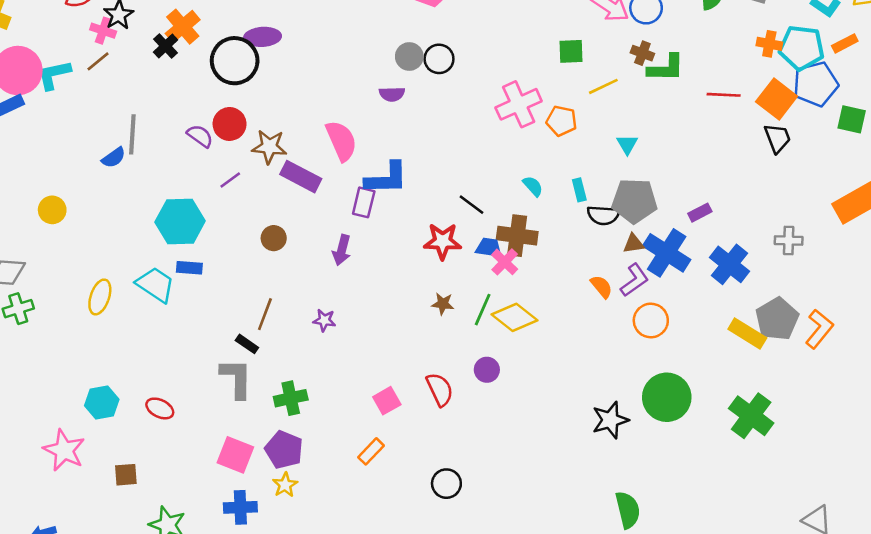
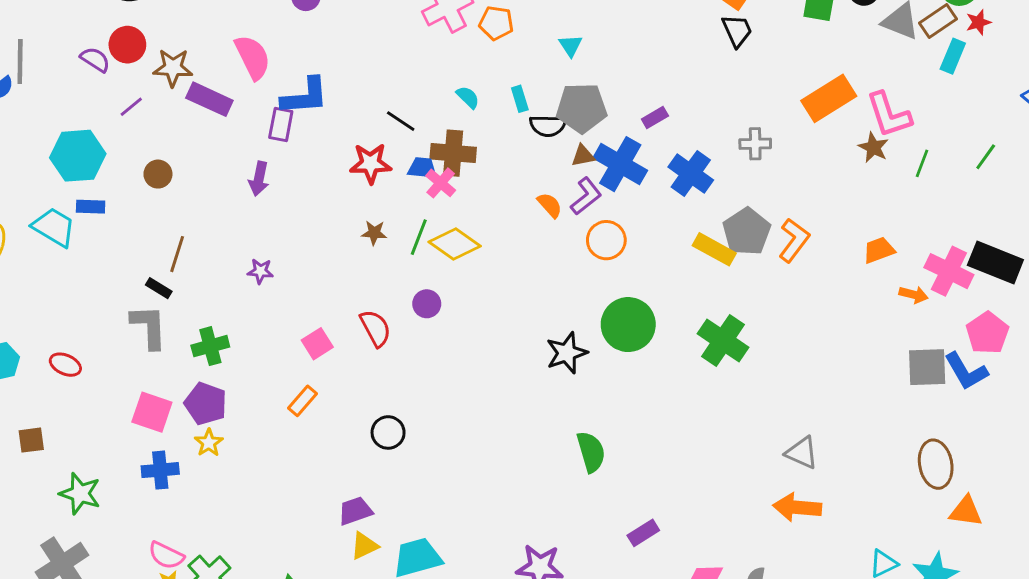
brown circle: (274, 238) -> (158, 174), moved
purple star: (324, 320) -> (260, 271), moved

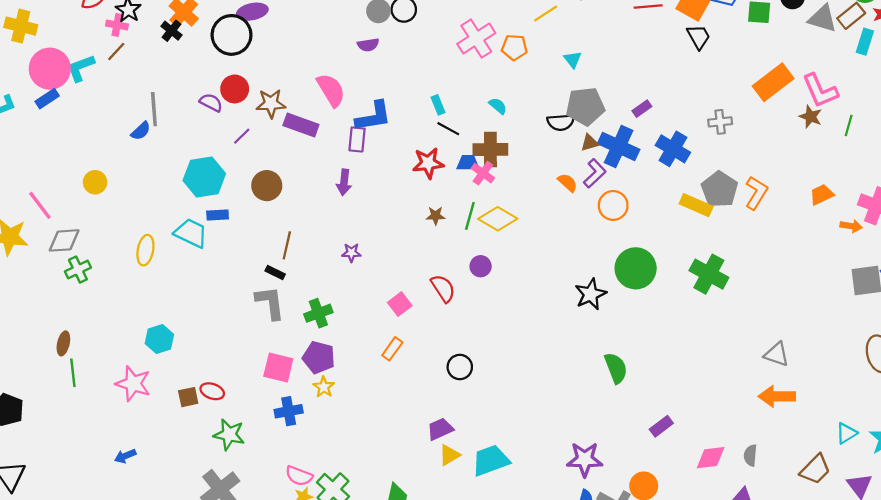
cyan rectangle: (520, 99) -> (438, 105), moved
brown circle: (158, 174) -> (267, 186), size x1.4
red ellipse: (65, 365) -> (212, 391), moved

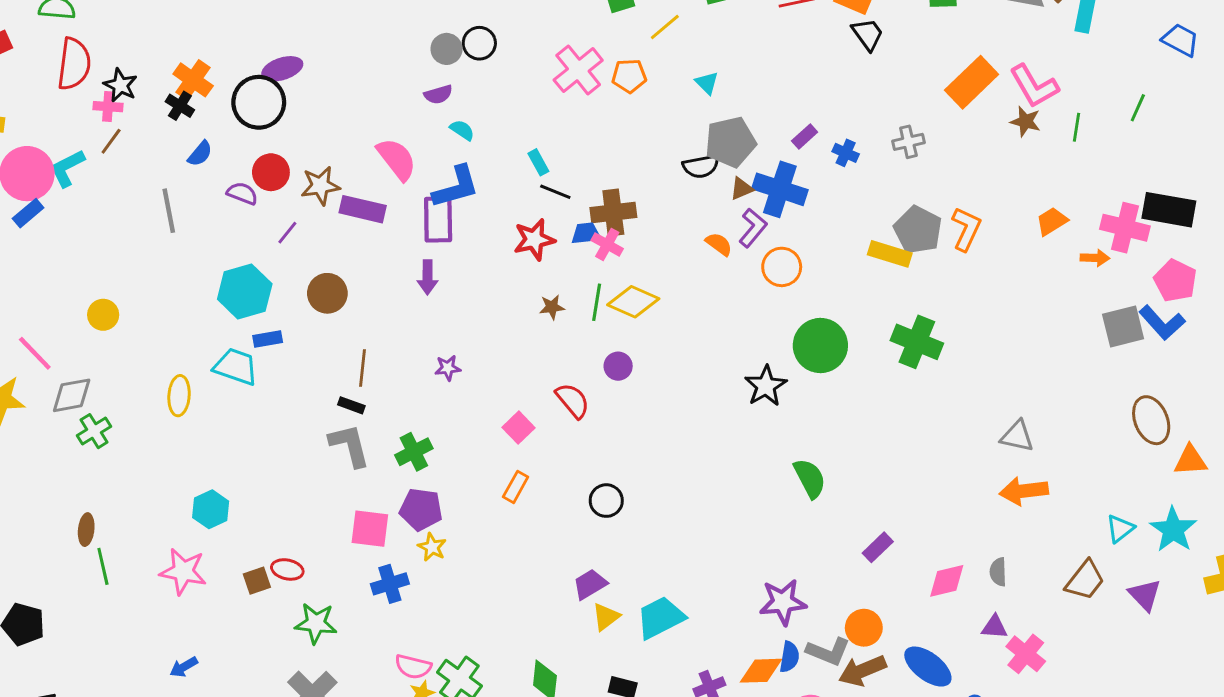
cyan semicircle: (498, 106) -> (462, 130), moved
blue semicircle: (141, 131) -> (200, 154), moved
purple rectangle: (357, 139) -> (438, 220), size x1.4
blue cross: (673, 149) -> (846, 153), moved, size x0.6

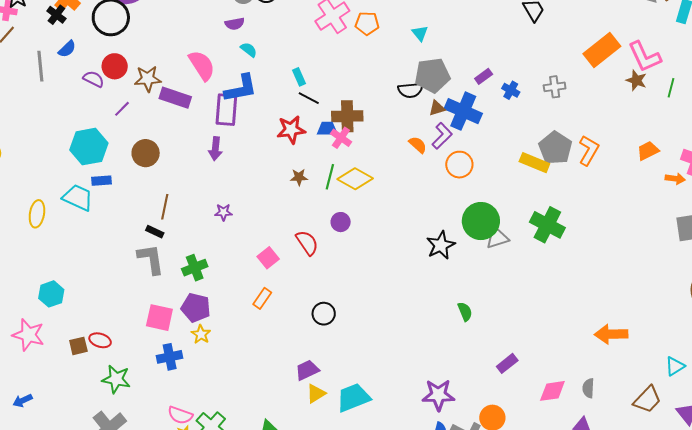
gray line: (169, 211) -> (40, 66), moved
gray triangle: (1017, 436) -> (497, 238), moved, turned -35
green semicircle: (810, 478) -> (465, 312), size x0.7

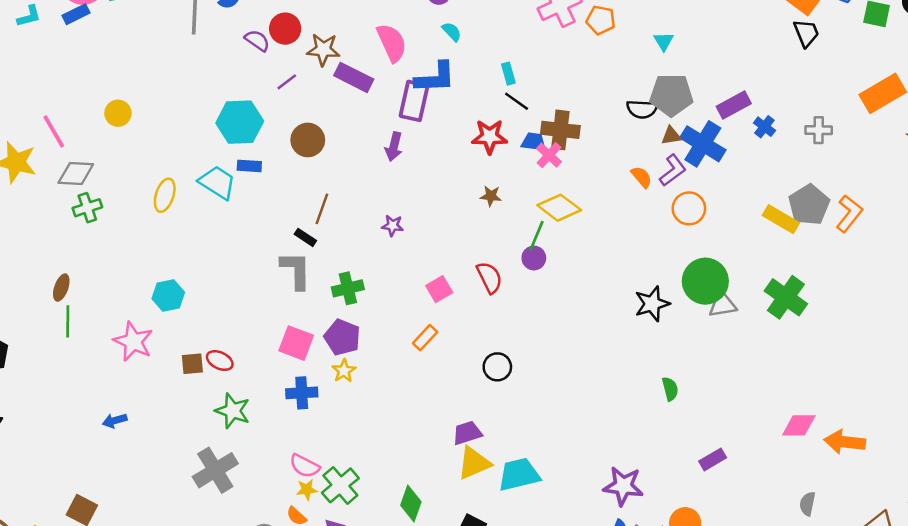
purple rectangle: (484, 76) -> (734, 105), size x1.5
green line: (330, 177) -> (536, 236), moved
pink diamond: (552, 391) -> (799, 425), moved
yellow triangle: (316, 393) -> (474, 463), size x1.4

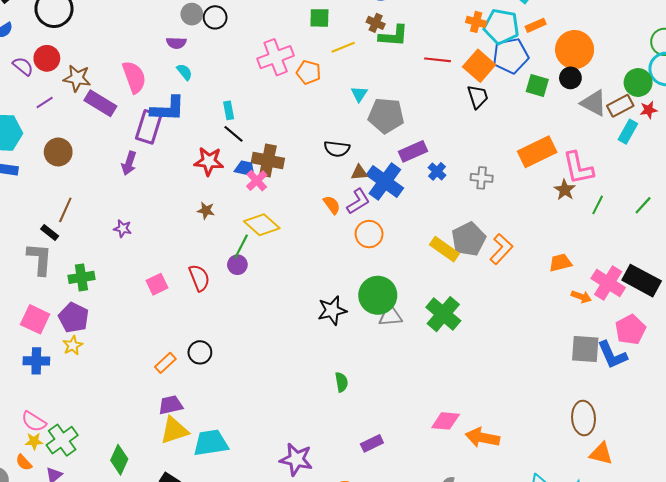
gray pentagon: (671, 95) -> (386, 115), moved
orange rectangle: (425, 338) -> (165, 363), moved

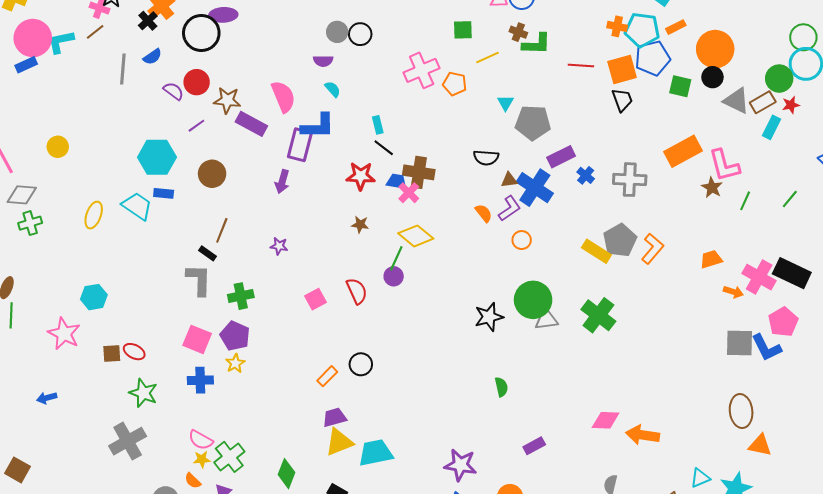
orange square: (479, 66) -> (622, 69), turned 36
gray cross: (482, 178) -> (630, 180), size x1.5
orange circle: (369, 234) -> (522, 240), size x0.7

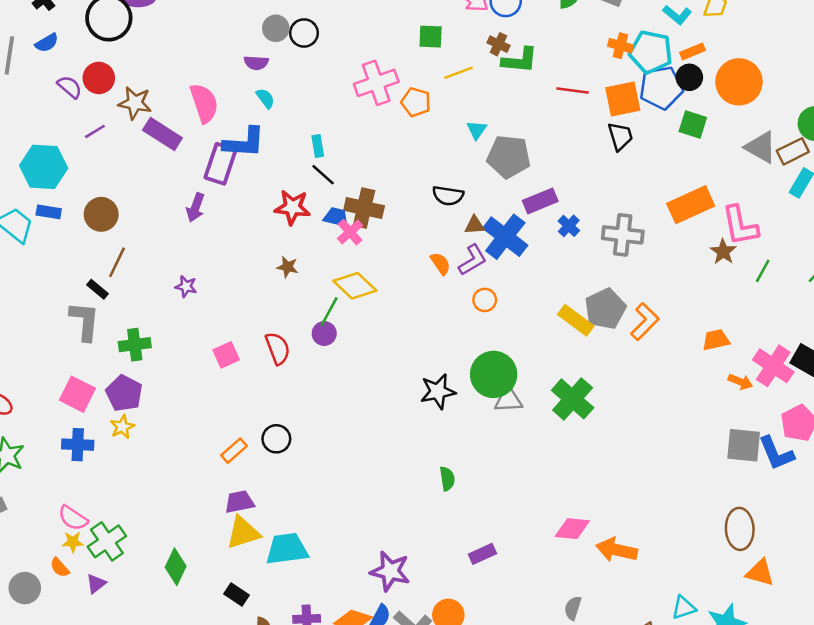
black circle: (712, 77) -> (689, 77), moved
brown circle: (212, 174) -> (101, 214), moved

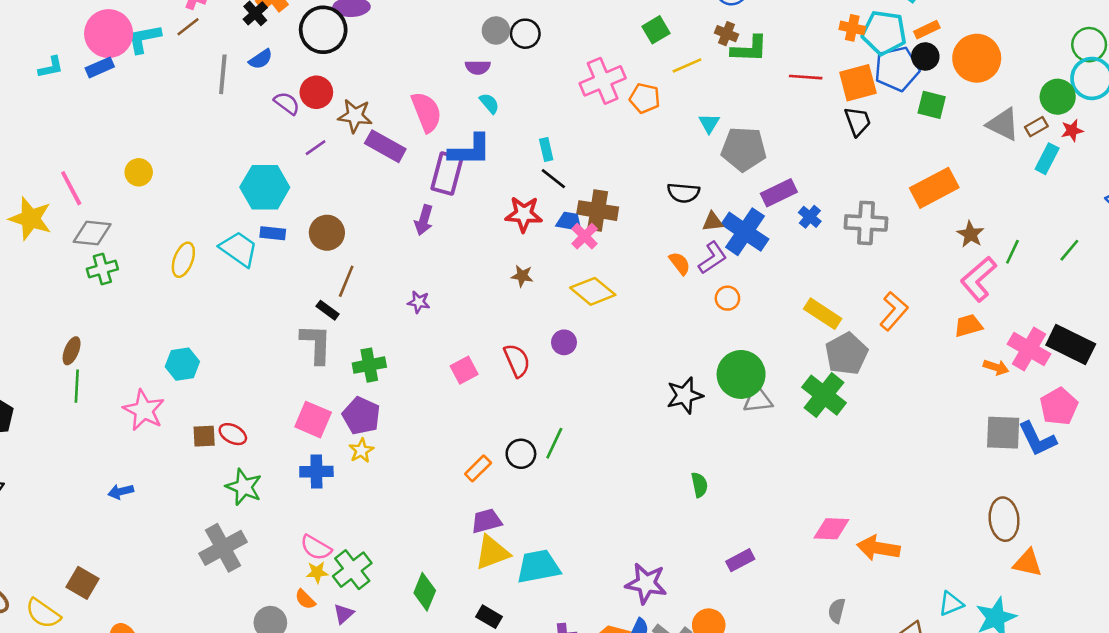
green square: (431, 37) -> (656, 30), turned -30
brown rectangle: (793, 151) -> (1036, 127), size x0.7
pink L-shape: (740, 226) -> (979, 279), moved, turned 63
gray pentagon: (605, 309) -> (847, 354), moved
green line: (329, 312) -> (554, 443), moved

